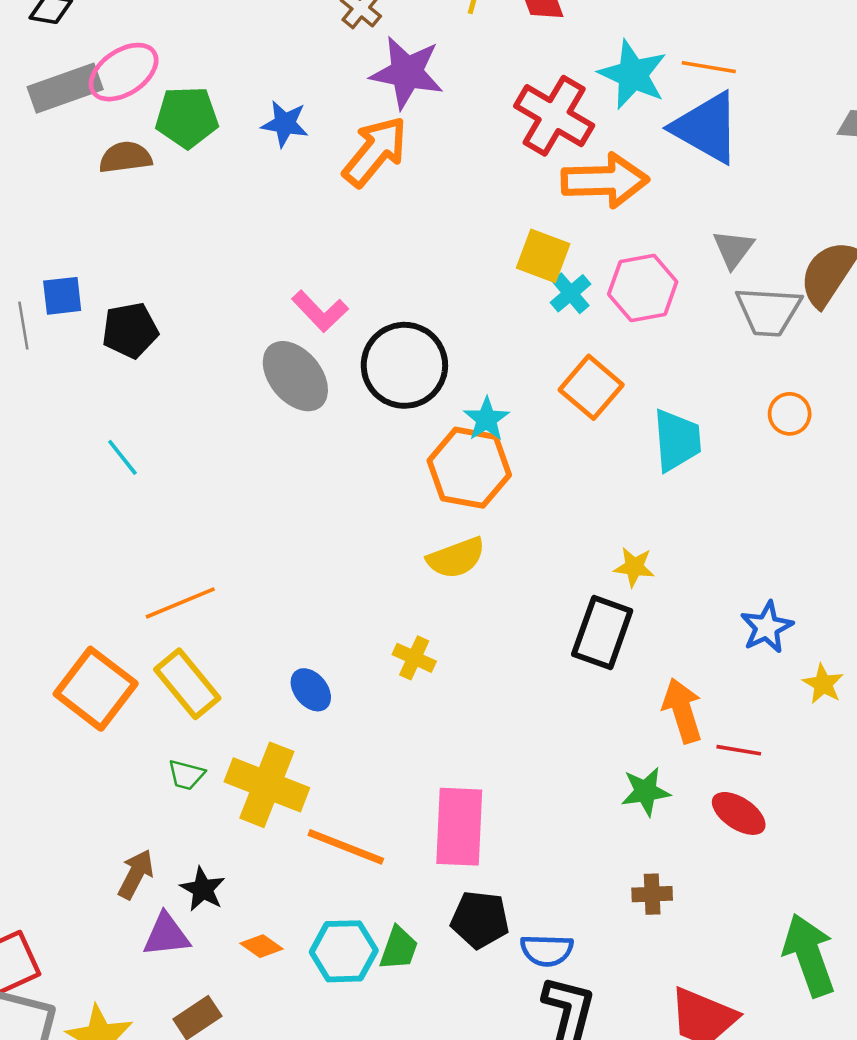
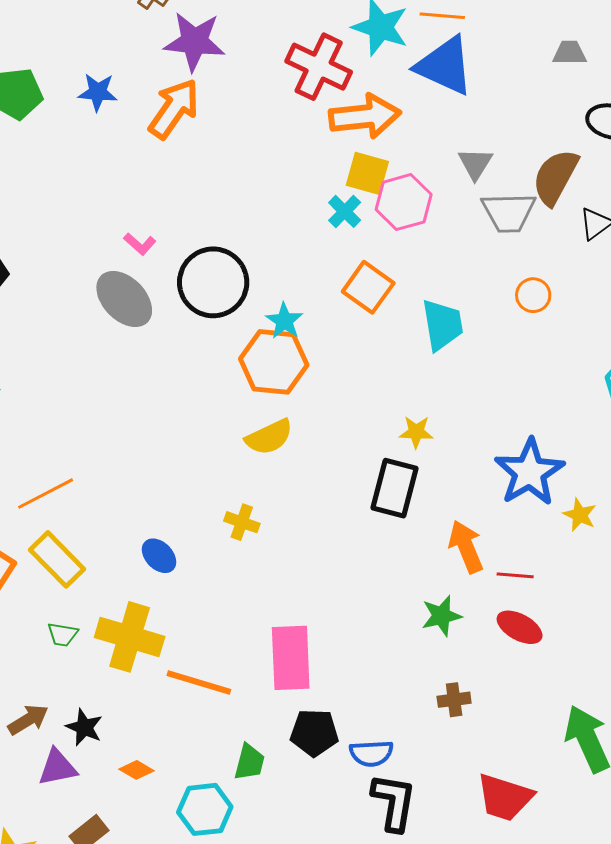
yellow square: (543, 256) -> (367, 173), moved
pink L-shape: (320, 311) -> (140, 244), size x0.7
blue star: (767, 627) -> (529, 472), size x1.6
brown arrow: (136, 874) -> (28, 720), turned 36
cyan hexagon: (344, 951) -> (205, 809), moved

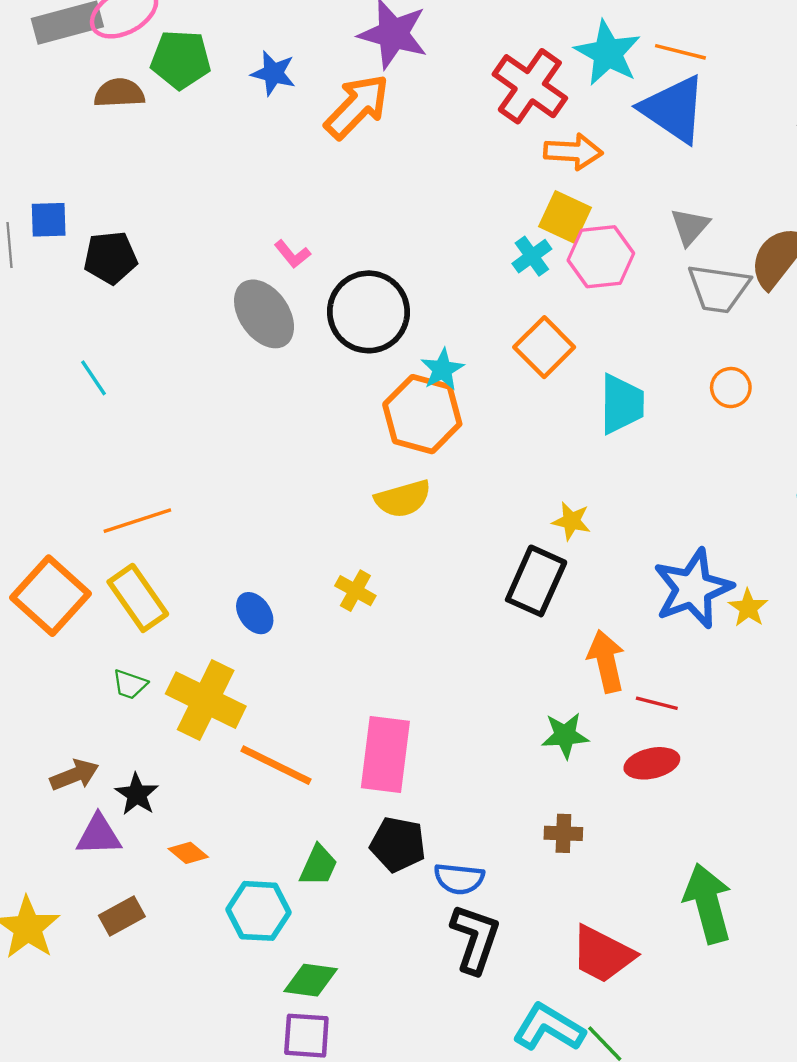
orange arrow: (365, 116) -> (573, 152), size x0.7
yellow star: (580, 515) -> (748, 608), moved
red ellipse: (520, 627) -> (652, 763), turned -51

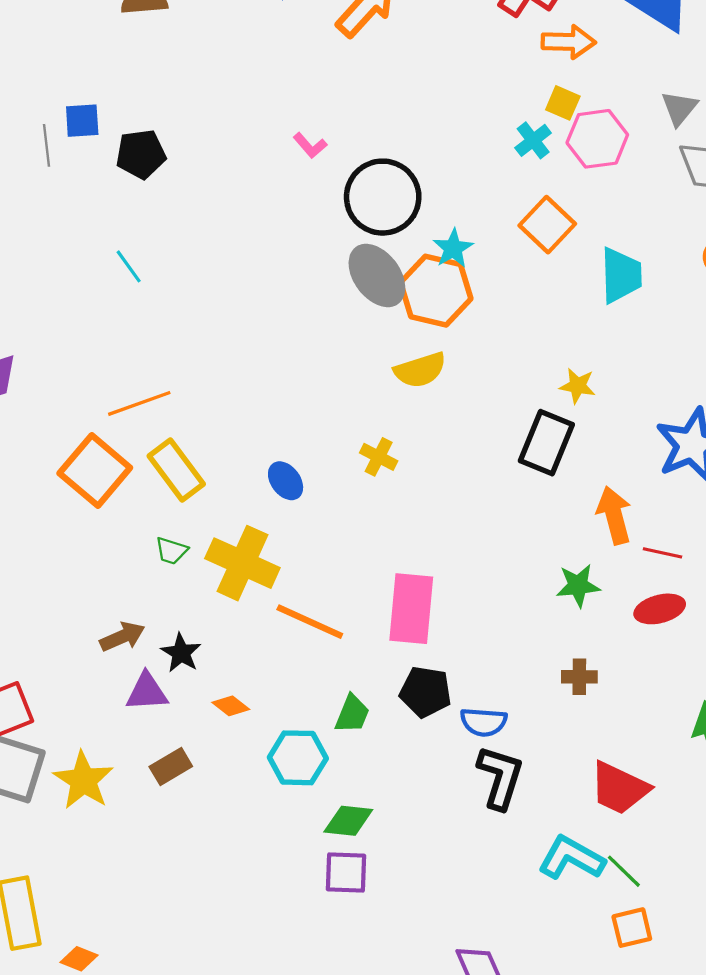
yellow square: (565, 217) -> (563, 103), size x0.7
gray ellipse: (264, 314) -> (377, 276), moved
orange line: (137, 521) -> (139, 403), moved

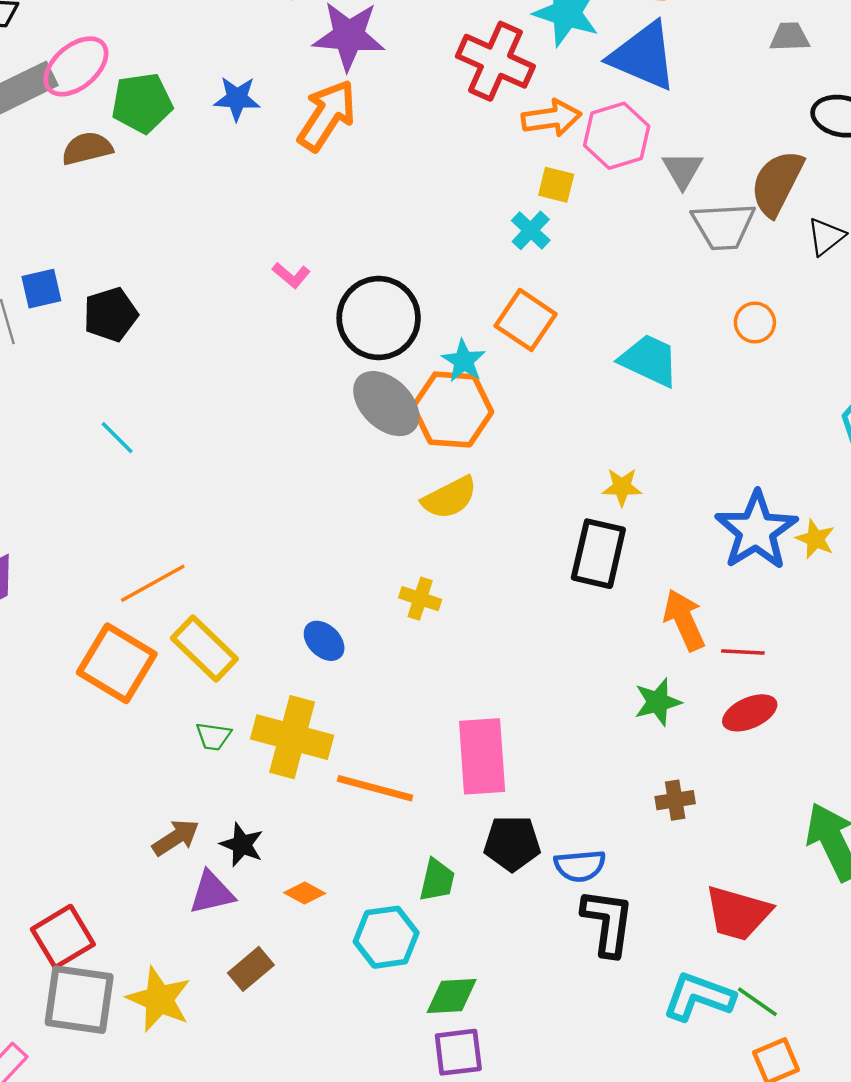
pink hexagon: (597, 139) -> (617, 136), moved
orange square: (547, 225) -> (526, 320), moved
cyan trapezoid: (621, 275) -> (649, 360), turned -54

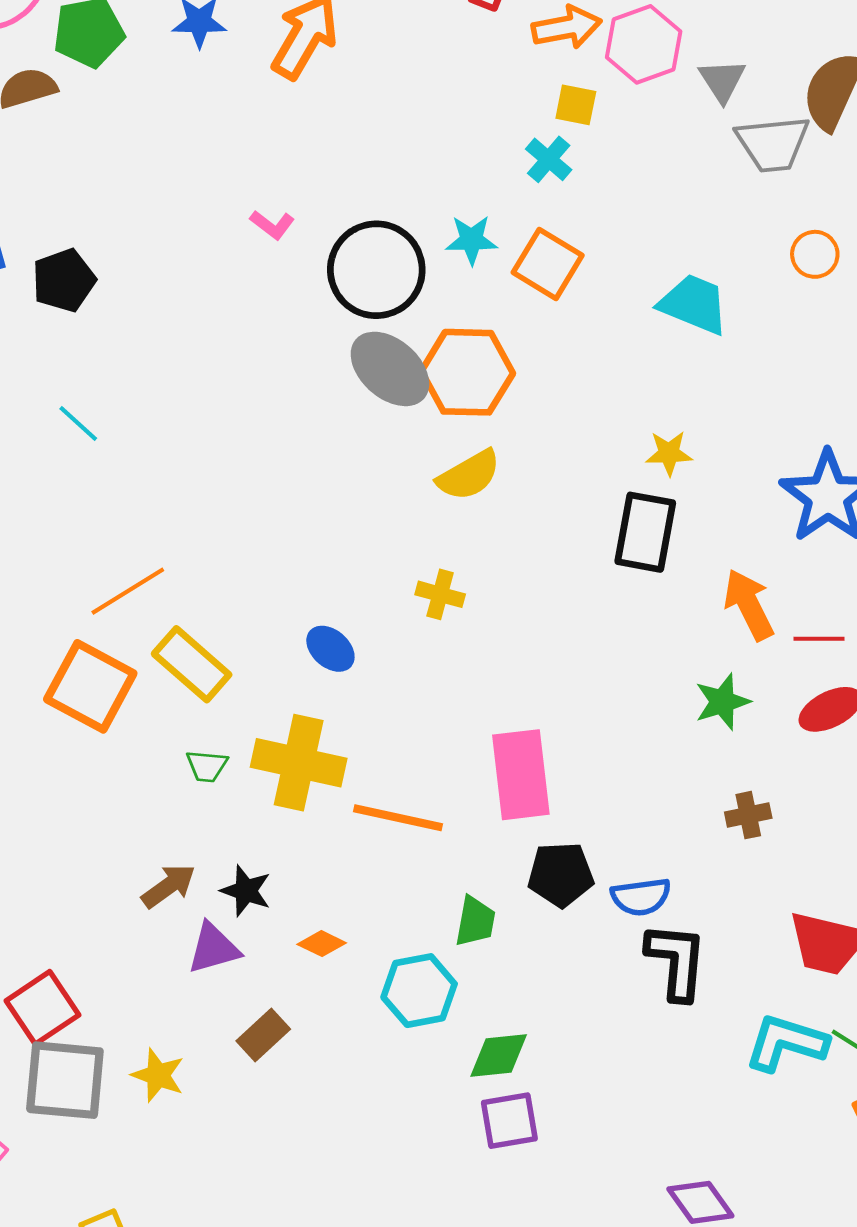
cyan star: (464, 361) -> (471, 240), moved, turned -30
yellow star: (159, 999) -> (158, 1075), size x0.7

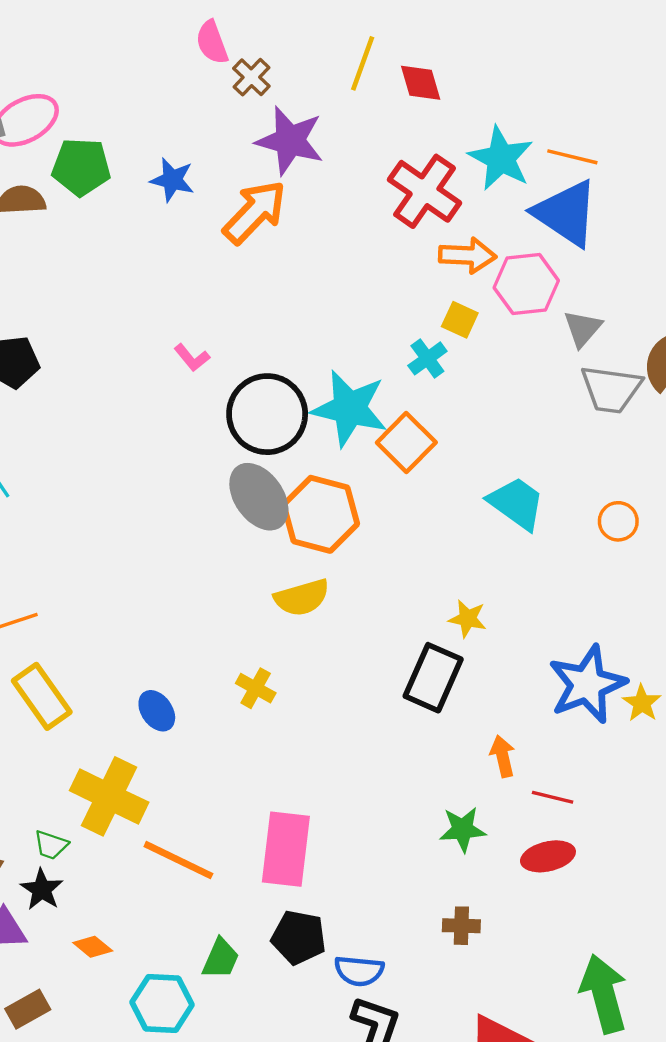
cyan star: (471, 240) -> (350, 408), size x1.8
orange circle: (815, 254) -> (618, 521), moved
orange arrow: (749, 605) -> (503, 756), size x0.7
green trapezoid: (207, 766) -> (51, 845), moved

